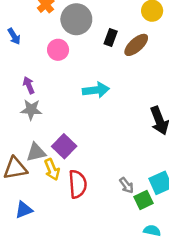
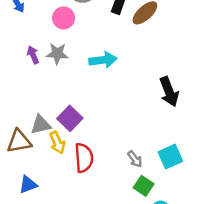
gray star: (31, 110) -> (57, 54), moved
green square: (144, 200) -> (144, 186), moved, turned -30

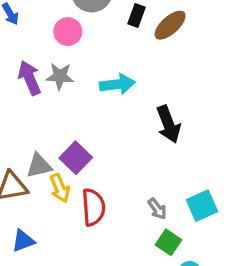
purple arrow: (33, 55) -> (29, 78), size x1.5
black arrow: (169, 92) -> (168, 124), moved

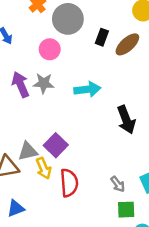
green square: (168, 242) -> (126, 210), turned -36

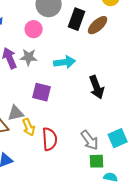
black rectangle: (102, 37) -> (77, 19), size x1.5
purple square: (56, 145) -> (42, 92), moved, turned -30
gray arrow: (118, 184) -> (90, 140), size x1.5

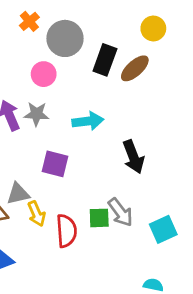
gray arrow: (90, 140) -> (121, 212), moved
green square: (97, 161) -> (99, 218), moved

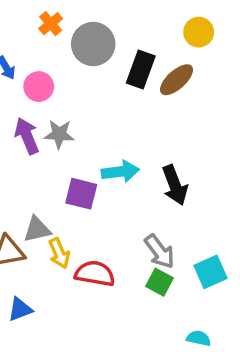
pink circle: (44, 74) -> (39, 87), moved
cyan arrow: (88, 121) -> (120, 172), moved
green square: (99, 218) -> (160, 282), moved, turned 30
red semicircle: (66, 231) -> (95, 274), turned -76

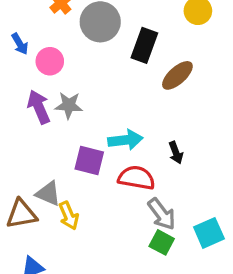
brown ellipse: (177, 80) -> (177, 75), moved
black arrow: (175, 185) -> (176, 153), size x0.6
gray triangle: (37, 229) -> (48, 194), turned 36
red semicircle: (95, 274) -> (136, 178), moved

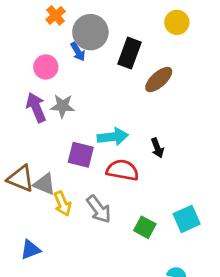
blue arrow: (20, 44) -> (78, 52), moved
brown triangle: (21, 214) -> (21, 179), moved, turned 32
gray arrow: (162, 214) -> (99, 209), moved

